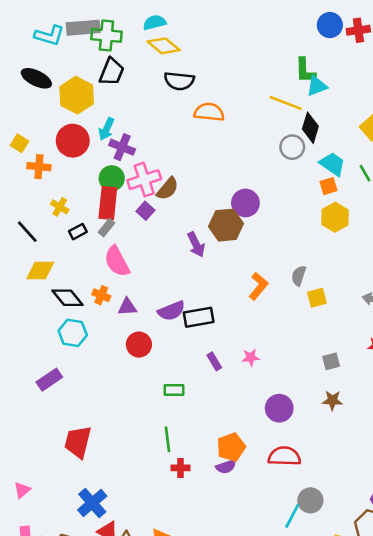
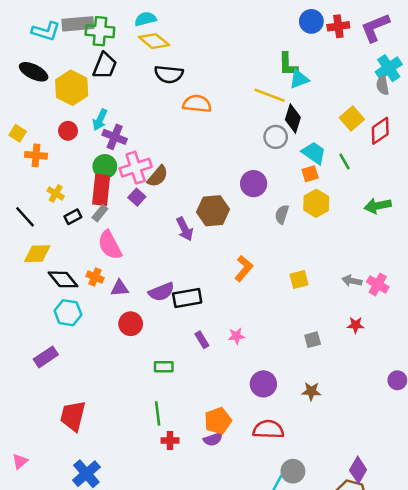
red circle: (73, 141) -> (68, 131), size x0.6
purple circle: (245, 203) -> (254, 184), moved
gray semicircle: (299, 276) -> (282, 214), moved
brown star: (332, 400) -> (311, 391), moved

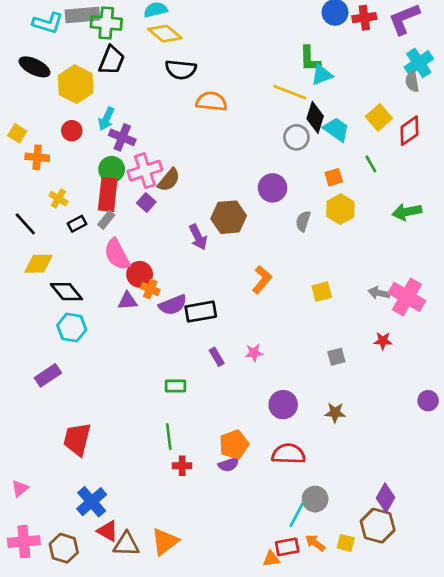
cyan trapezoid: (314, 153) -> (336, 129), moved
orange cross: (95, 277) -> (150, 289), moved
pink cross: (378, 284) -> (407, 297), size x1.5
red circle: (131, 324) -> (140, 274), moved

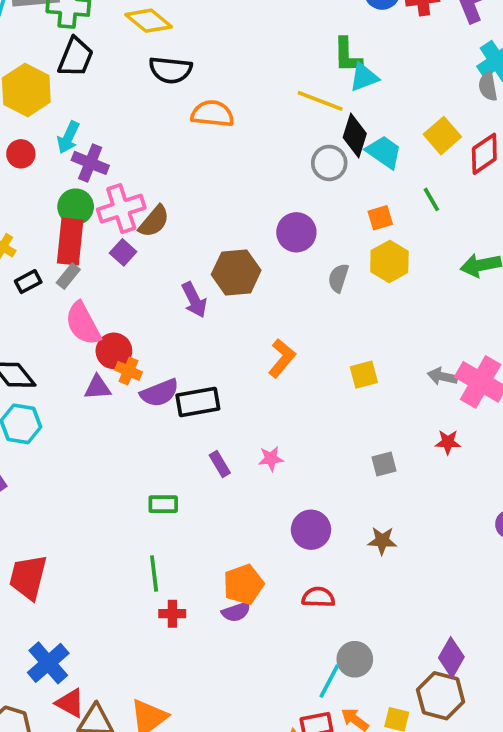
red semicircle: (288, 454) -> (318, 597), size x0.7

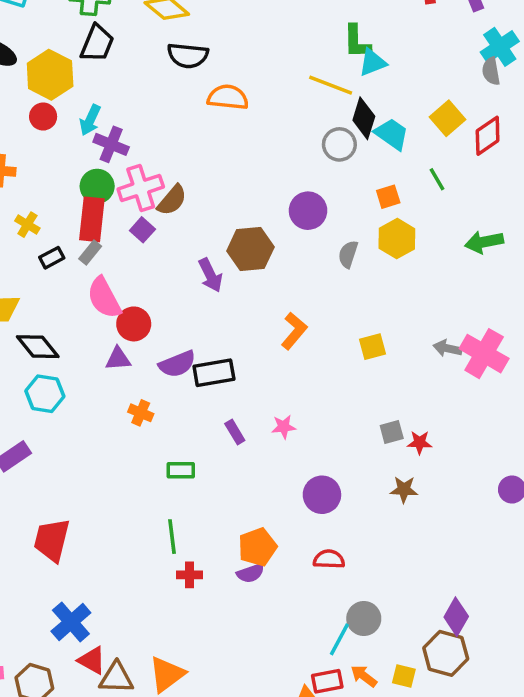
red circle: (21, 154) -> (43, 117), moved
orange cross: (129, 371) -> (141, 413), moved
red star: (448, 442) -> (420, 442), moved
brown star: (382, 541) -> (404, 490), moved

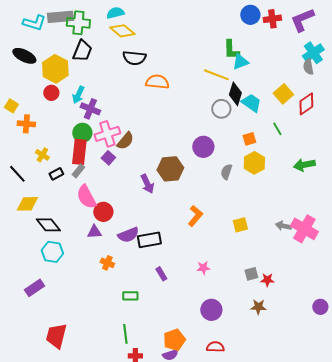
pink star: (284, 427) -> (203, 268), moved

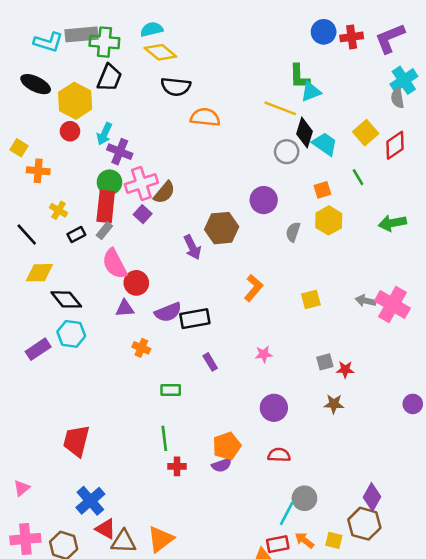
purple rectangle: (34, 288) -> (38, 349), moved

